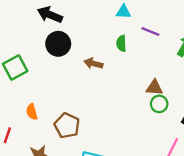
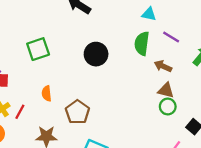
green semicircle: (121, 43) -> (142, 43), size x1.5
black circle: (58, 44) -> (96, 54), moved
brown arrow: (93, 63) -> (163, 66), moved

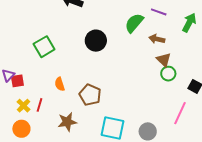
green semicircle: (142, 43) -> (134, 23), turned 45
brown triangle: (166, 90) -> (164, 60), turned 42

